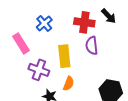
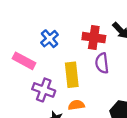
pink rectangle: (21, 43) -> (24, 61), turned -30
orange semicircle: (69, 84) -> (76, 105), turned -120

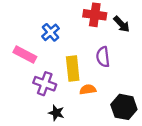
red cross: (94, 38) -> (95, 15), moved
orange semicircle: (76, 105) -> (88, 89), moved

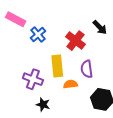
red cross: (95, 15) -> (76, 41), moved, turned 30
pink rectangle: (25, 54) -> (16, 19), moved
purple semicircle: (103, 57) -> (87, 69), moved

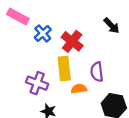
red cross: (76, 41) -> (72, 41), moved

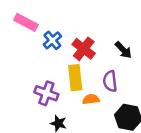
black arrow: (112, 26) -> (123, 50), moved

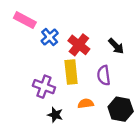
orange semicircle: (91, 99) -> (86, 104), moved

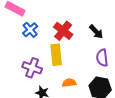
blue cross: (50, 37) -> (30, 30), moved
purple semicircle: (104, 75) -> (102, 58), moved

